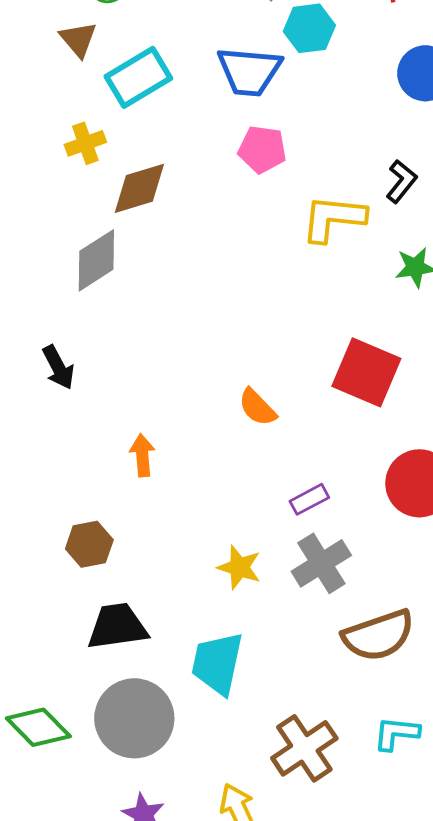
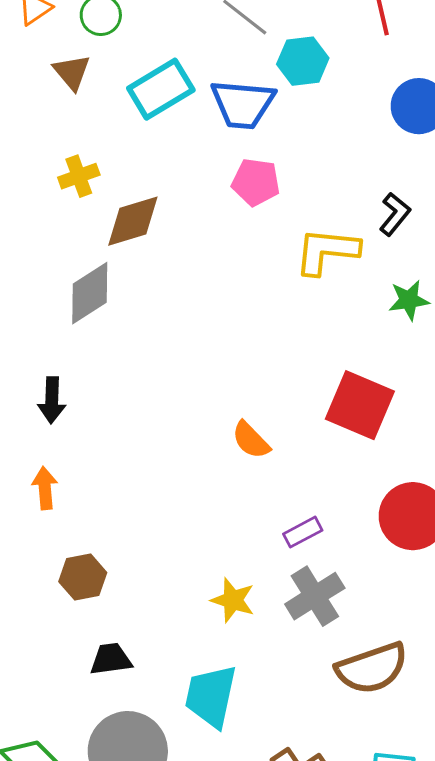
cyan rectangle: (138, 77) -> (161, 89), moved
black arrow: (58, 367) -> (52, 400), turned 30
orange arrow: (142, 455) -> (45, 488), moved
black trapezoid: (117, 626) -> (111, 659), size x0.7

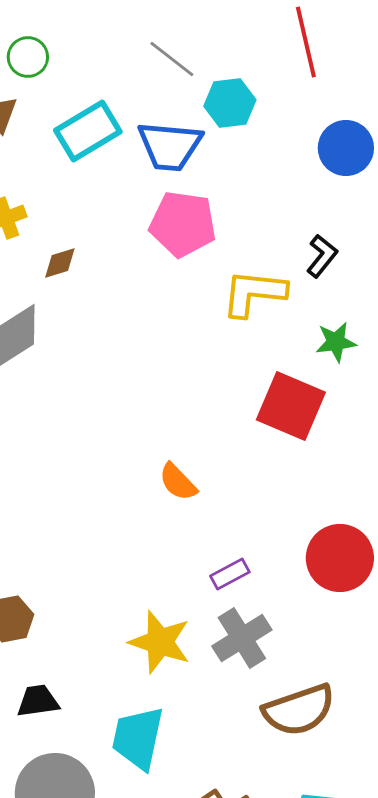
pink pentagon: (256, 182) -> (183, 224), size x1.4
brown diamond: (133, 221) -> (60, 263), size x0.6
red square: (360, 405) -> (291, 406), moved
yellow star: (233, 600) -> (160, 642), size x1.4

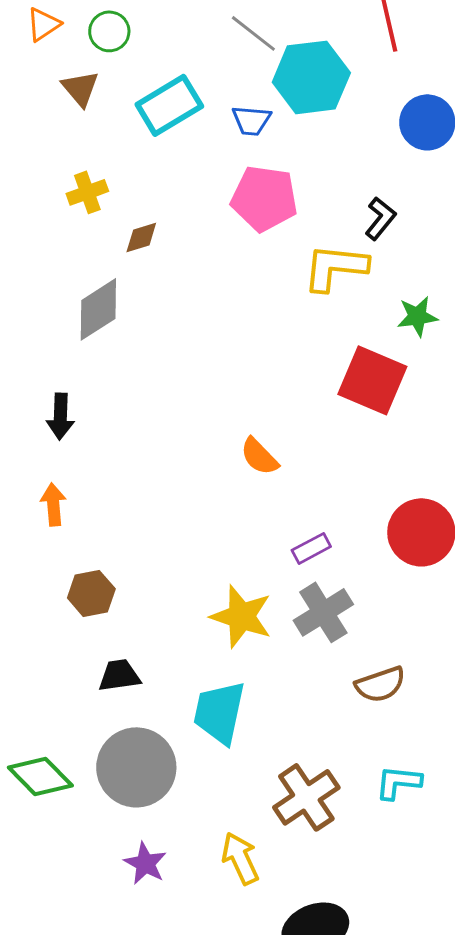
cyan hexagon: (230, 103) -> (311, 77), size x1.5
blue trapezoid: (170, 146) -> (251, 120), size x0.6
black L-shape: (322, 256) -> (380, 218), moved
brown semicircle: (299, 710) -> (380, 684), size x0.7

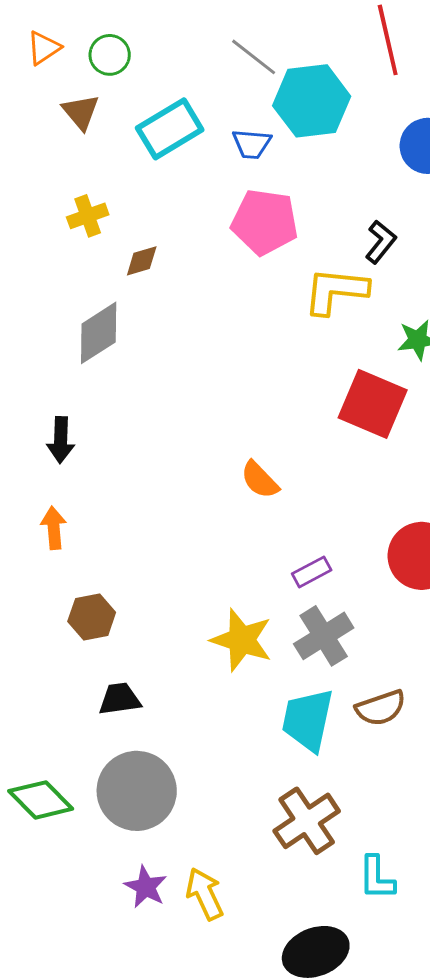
cyan trapezoid: (219, 712) -> (308, 720), moved
cyan L-shape: (398, 782) -> (377, 878), moved, turned -96
yellow arrow: (240, 858) -> (205, 894), moved

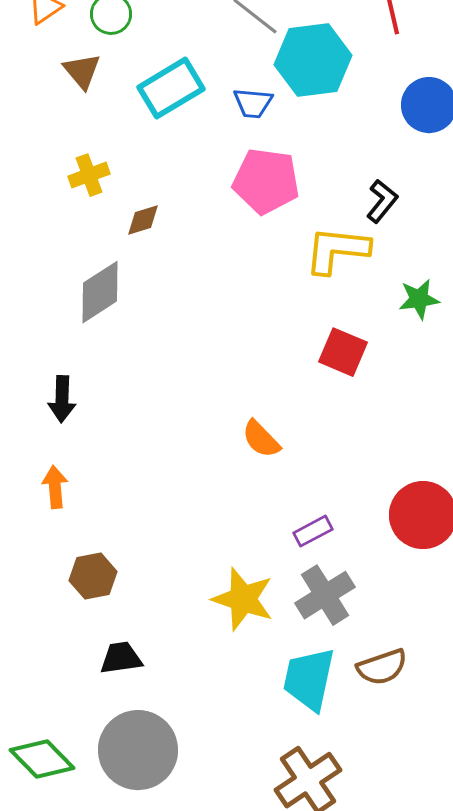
red square: (373, 404) -> (343, 352), moved, size x0.7

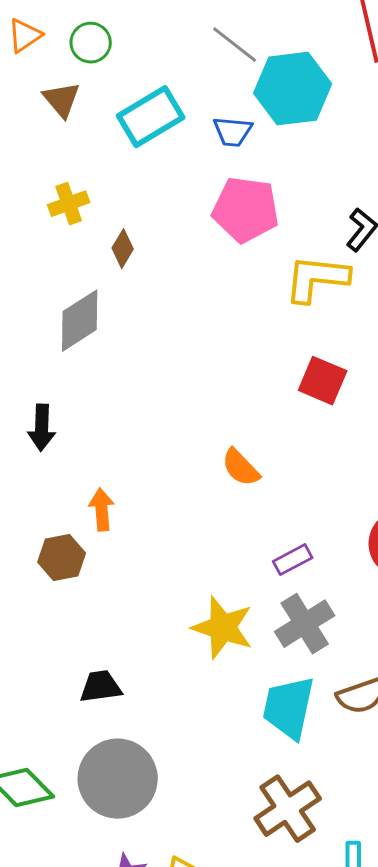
brown diamond: (143, 220) -> (123, 249), turned -42
orange arrow: (55, 487) -> (102, 510), moved
brown hexagon: (93, 576) -> (62, 558), moved

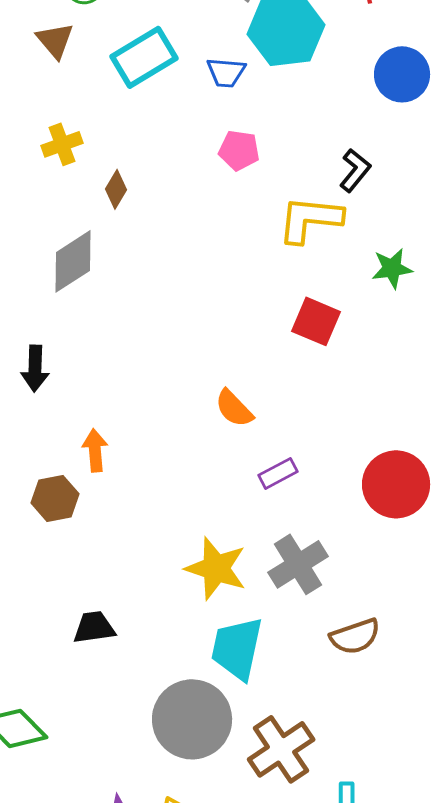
pink pentagon: (246, 210) -> (239, 150), size x0.6
purple rectangle: (293, 560) -> (278, 473), moved
cyan trapezoid: (289, 708) -> (237, 648), moved
gray circle: (118, 779) -> (192, 719), moved

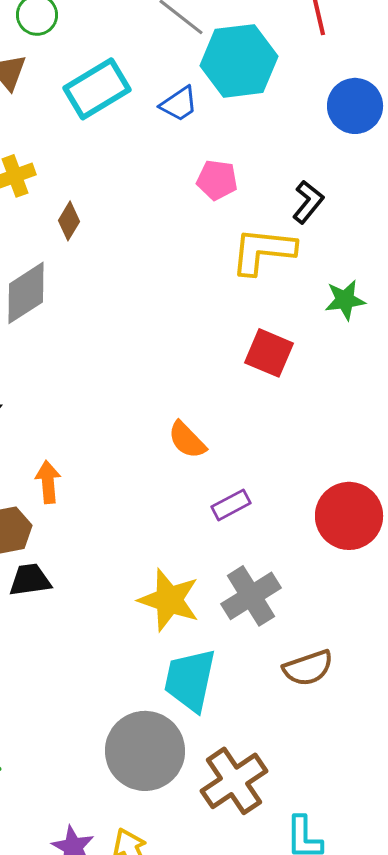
blue trapezoid: (226, 72) -> (179, 104), turned -39
pink pentagon: (239, 150) -> (217, 180), moved
black trapezoid: (94, 627) -> (30, 580), moved

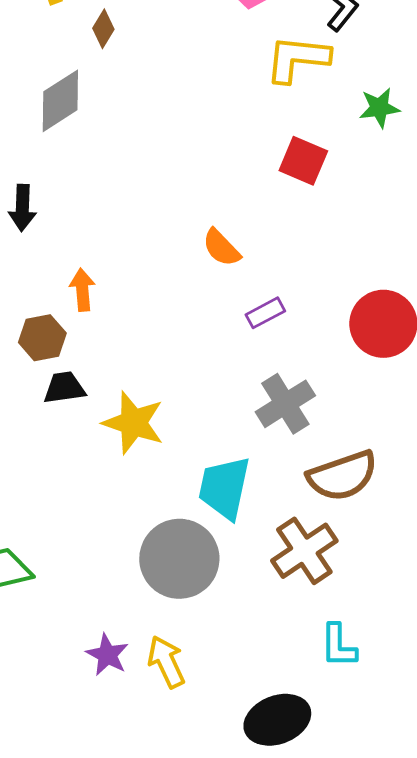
yellow star: (169, 600) -> (133, 423), moved
brown semicircle: (308, 668) -> (342, 476), size x1.4
brown cross: (234, 781) -> (304, 551), moved

